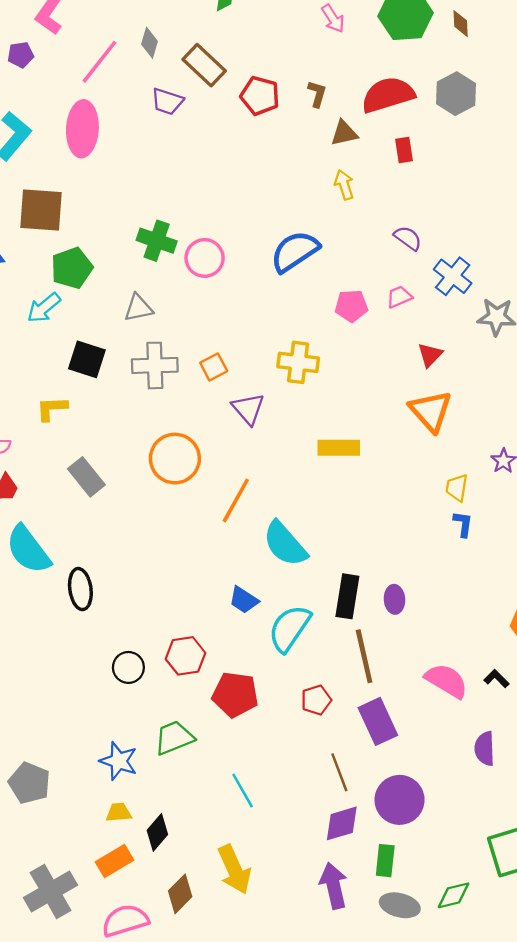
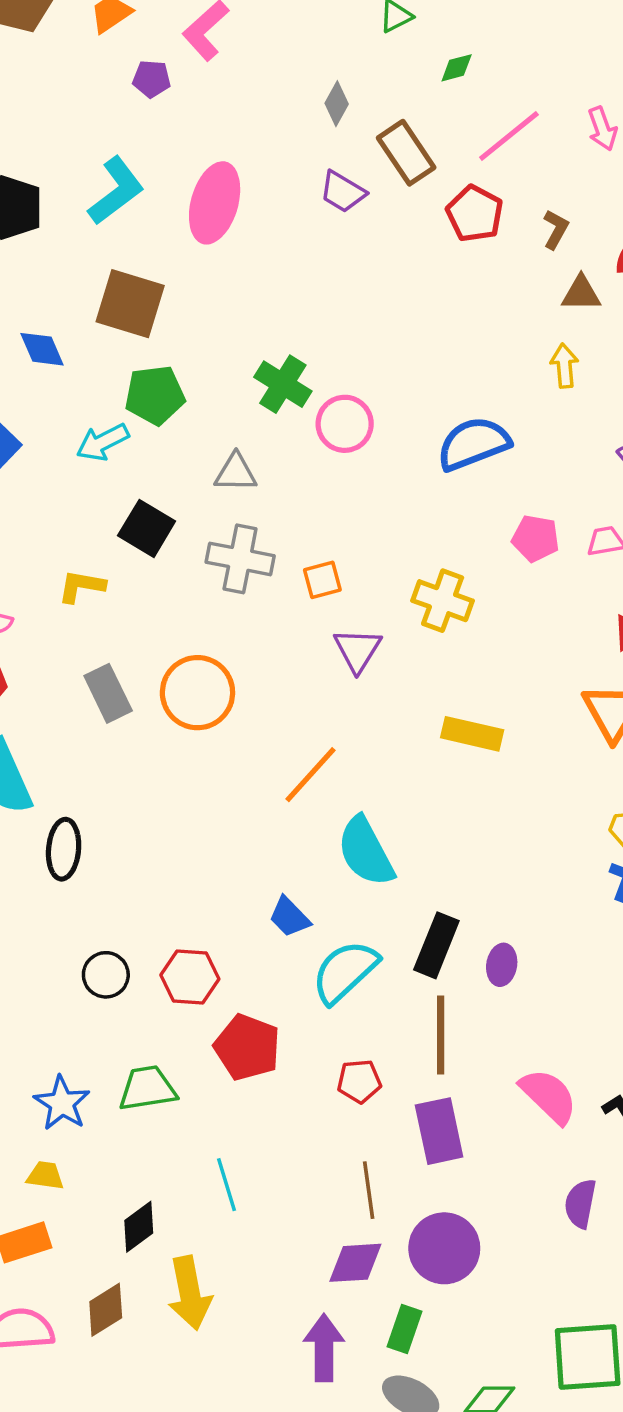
pink line: (99, 62) -> (509, 136), moved
orange circle: (175, 459) -> (197, 693), moved
black diamond: (157, 832) -> (139, 1227), moved

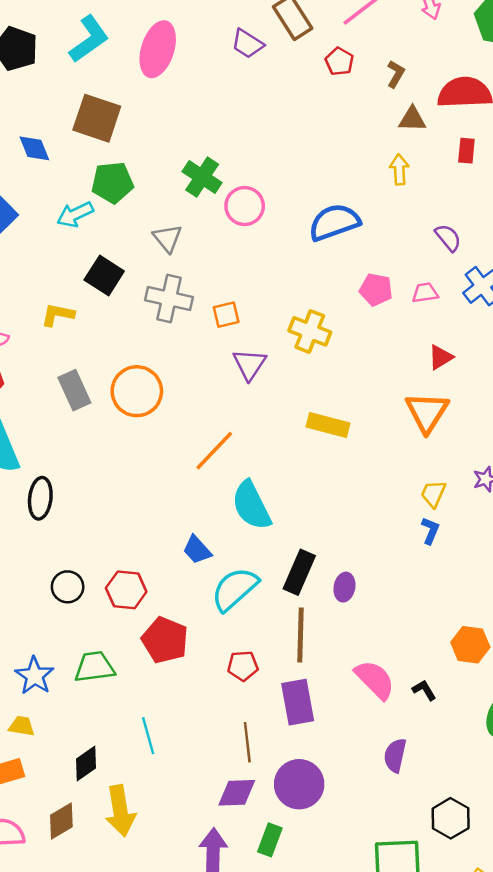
red pentagon: (475, 214) -> (339, 61), size x0.7
gray triangle: (236, 473) -> (167, 238), turned 48

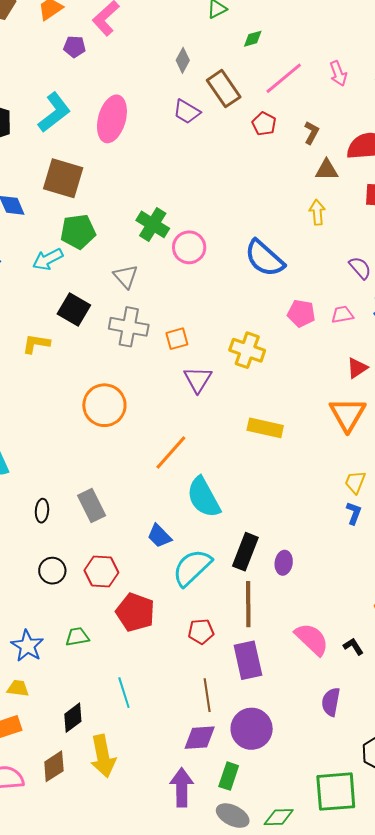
blue semicircle: (334, 222) -> (264, 258), turned -117
gray rectangle: (74, 390) -> (92, 505), moved
black ellipse: (40, 498) -> (42, 511), moved, size x0.7
green trapezoid: (95, 667) -> (77, 637), size x0.7

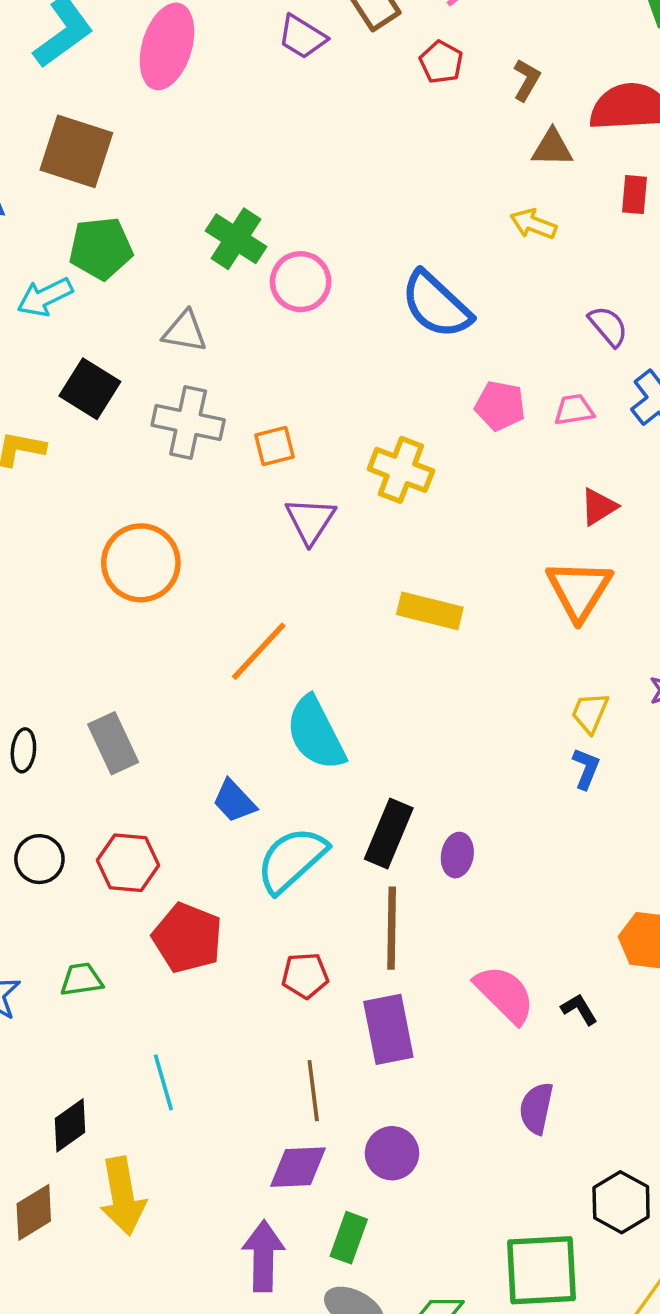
yellow arrow: (317, 212) -> (533, 224), turned -65
gray triangle: (126, 276) -> (185, 331), turned -40
purple circle: (252, 729) -> (392, 1153), size x0.7

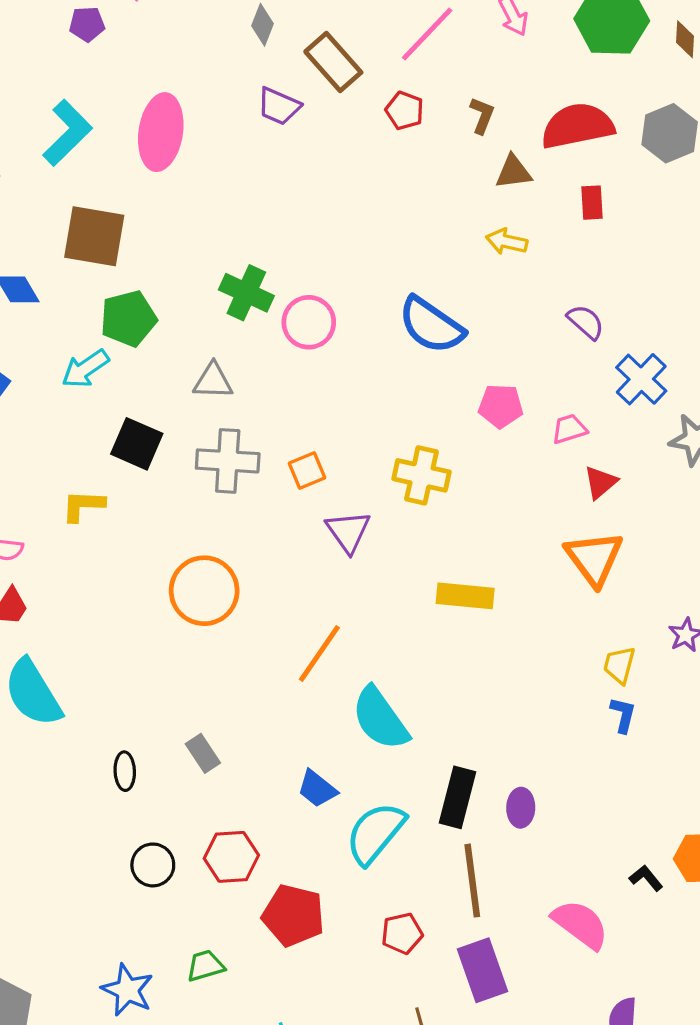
pink trapezoid: (574, 410) -> (569, 429), moved
gray rectangle: (113, 743) -> (203, 753), size x0.7
black L-shape: (579, 1009) -> (646, 878), moved

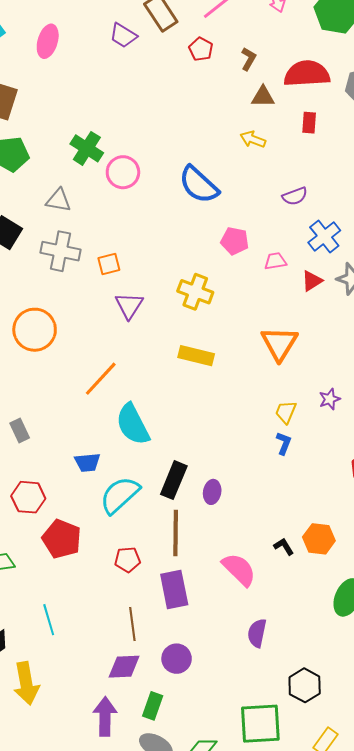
pink ellipse: (161, 132) -> (48, 41), size x0.7
purple semicircle: (586, 322) -> (295, 196), turned 110
yellow cross: (421, 475) -> (195, 292), moved
red triangle: (600, 482) -> (312, 281), moved
blue trapezoid: (317, 789) -> (87, 462), turned -52

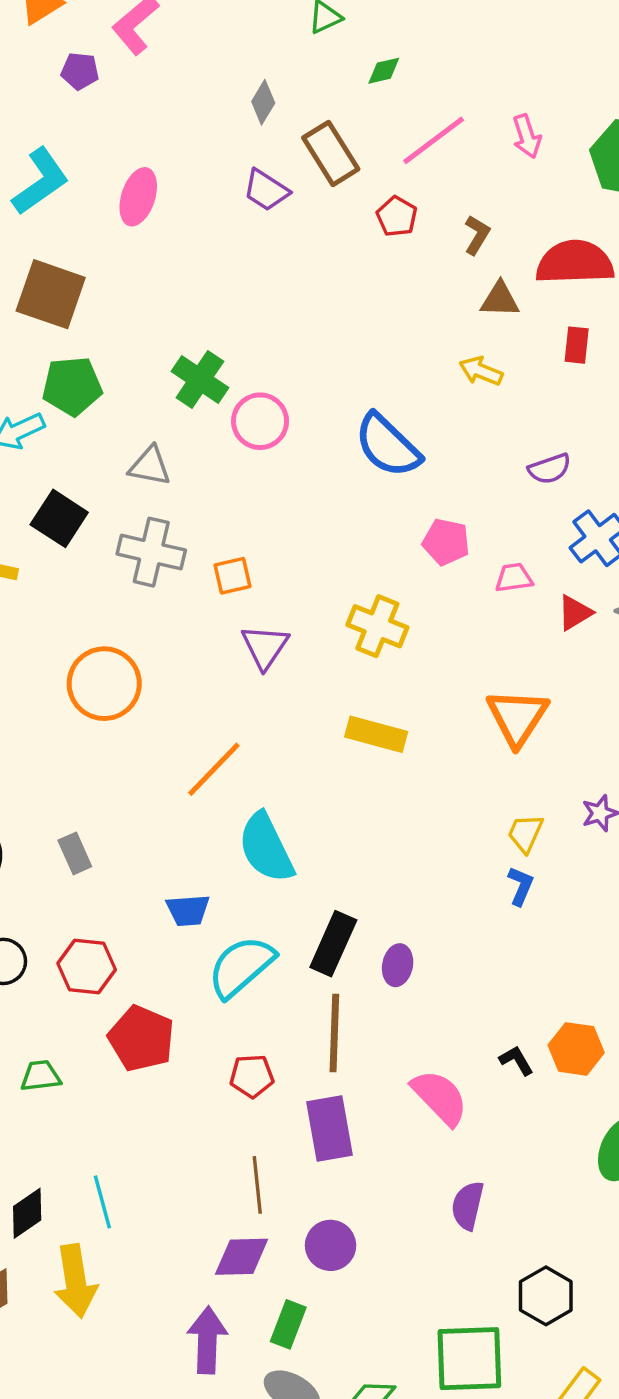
cyan line: (49, 620) -> (102, 1202), moved

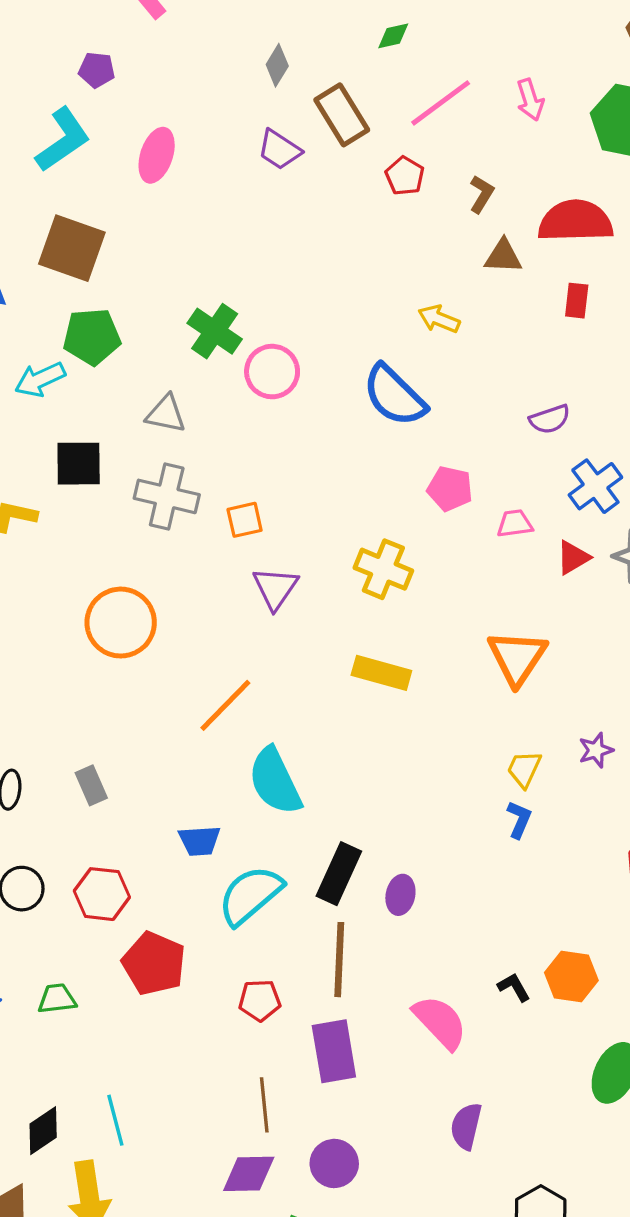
purple pentagon: (80, 71) -> (97, 70), moved
yellow arrow: (481, 371) -> (439, 319), moved
black square: (59, 518) -> (79, 464), turned -34

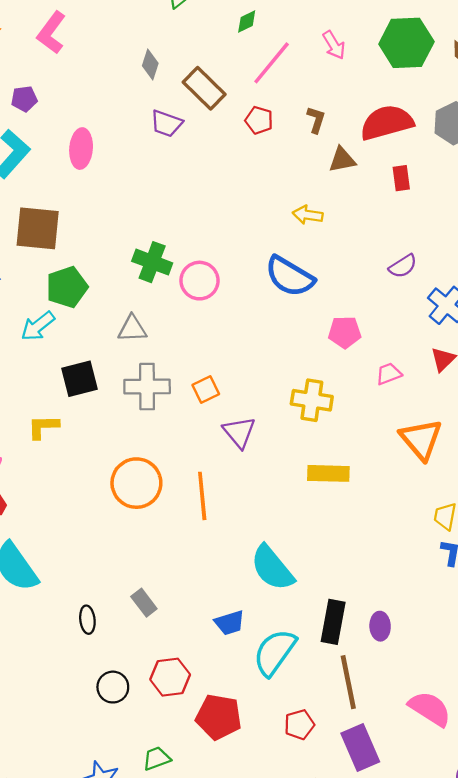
green diamond: (393, 36) -> (247, 22), moved
pink trapezoid: (515, 524) -> (389, 374), moved
orange line: (225, 705) -> (202, 496), moved, turned -36

